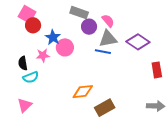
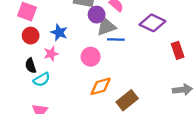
red circle: (33, 25) -> (31, 36), moved
gray triangle: (108, 39) -> (106, 26), moved
pink circle: (65, 47) -> (91, 57), moved

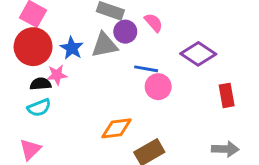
gray triangle: (106, 26) -> (104, 45), moved
red circle: (31, 36) -> (33, 47), size x1.6
pink circle: (91, 57) -> (158, 87), moved
black semicircle: (31, 66) -> (41, 84), moved, turned 96

